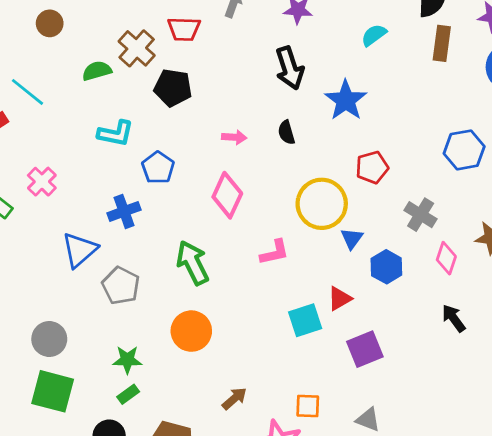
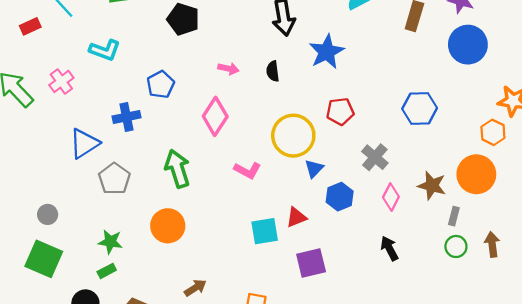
cyan L-shape: (116, 133) -> (105, 50), moved
pink L-shape: (274, 252) -> (248, 170), turned 32
gray circle: (49, 339) -> (48, 214), size x0.7

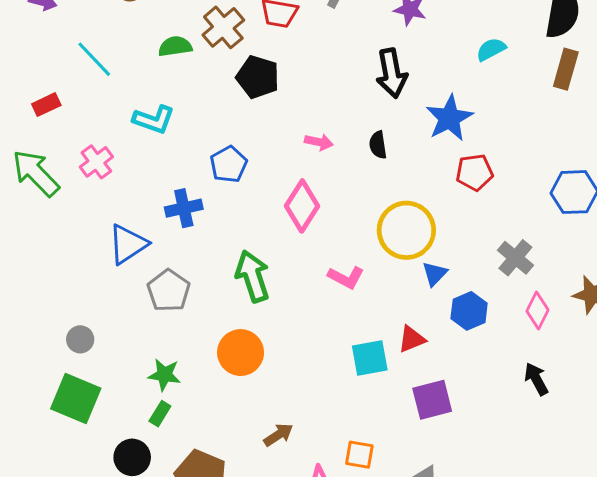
red rectangle: (30, 26) -> (46, 105), moved
red pentagon: (340, 111) -> (475, 172), moved
green rectangle: (107, 271) -> (160, 414), turned -30

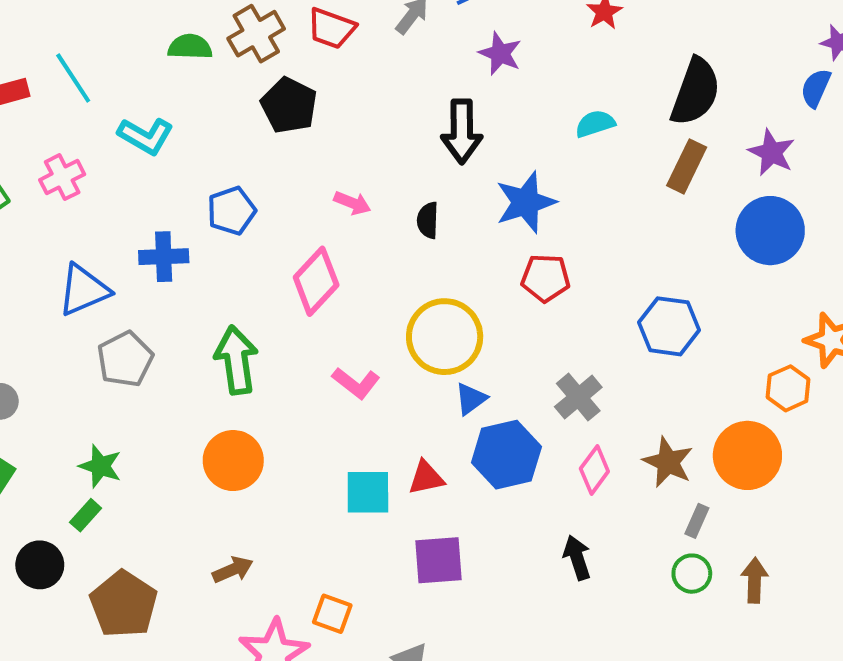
cyan line: (94, 59) -> (73, 78), moved
blue hexagon: (469, 311) -> (506, 455), size x1.4
orange circle: (241, 353) -> (233, 461), moved

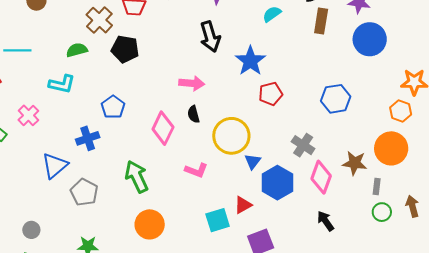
green semicircle: (190, 47) -> (77, 50), moved
cyan line: (73, 78) -> (17, 50), moved, turned -40
pink arrow: (352, 203) -> (192, 83), moved, size x1.4
black semicircle: (428, 220) -> (194, 114), moved
pink diamond: (594, 470) -> (321, 177), size x1.4

